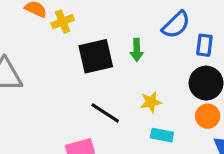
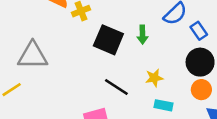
blue rectangle: (204, 45) -> (199, 31), turned -42
black square: (96, 56) -> (108, 40), turned 36

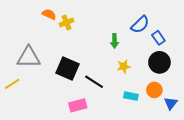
black square: (108, 40) -> (67, 68), moved
yellow star: (154, 78) -> (124, 66), moved
orange circle: (201, 90) -> (154, 90), moved

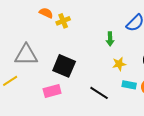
black line: (94, 82) -> (99, 93), moved
cyan rectangle: (131, 96) -> (129, 85), moved
pink rectangle: (78, 105) -> (52, 91), moved

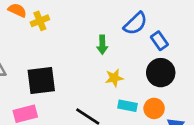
black square: (64, 66) -> (41, 81), turned -30

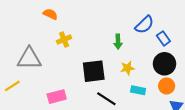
yellow cross: (40, 21) -> (64, 39), moved
black square: (41, 81) -> (94, 71), moved
orange circle: (154, 108) -> (167, 86), moved

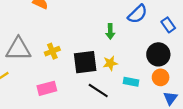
blue rectangle: (163, 38) -> (168, 25), moved
yellow cross: (64, 39) -> (52, 51), moved
yellow star: (127, 68) -> (110, 63), moved

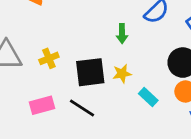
cyan rectangle: (131, 82) -> (148, 97), turned 32
black line: (98, 91) -> (82, 108), moved

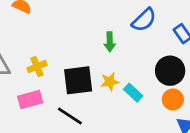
cyan rectangle: (148, 97) -> (133, 93), moved
pink rectangle: (42, 105) -> (30, 99), moved

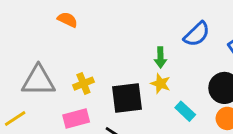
yellow star: (110, 82) -> (160, 84), moved, turned 30

